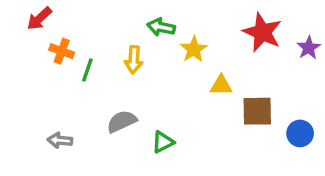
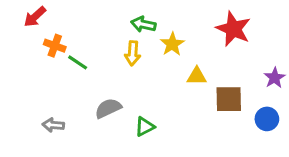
purple star: (309, 48) -> (275, 78), moved
yellow arrow: (134, 60) -> (133, 53), moved
green line: (87, 70) -> (78, 62), turned -75

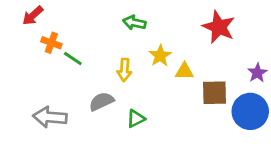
yellow star: (172, 44) -> (160, 56), moved
yellow arrow: (133, 53) -> (124, 70), moved
blue circle: (267, 119) -> (250, 111), size x1.6
gray arrow: (53, 125) -> (50, 117), size x1.6

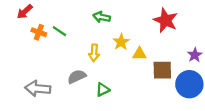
green line: (73, 58) -> (59, 31), moved

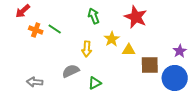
green arrow: (102, 17) -> (94, 16), turned 56
red star: (166, 20) -> (136, 17), moved
gray arrow: (38, 89) -> (35, 82), size x0.7

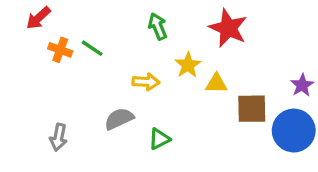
yellow arrow: (87, 49) -> (146, 82), turned -91
gray arrow: (35, 82) -> (59, 137), turned -84

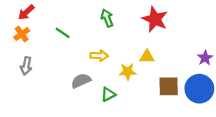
orange cross: (60, 50) -> (22, 34), moved, turned 35
yellow star: (188, 65) -> (128, 72), moved, turned 30
brown square: (252, 109) -> (169, 86), moved
gray arrow: (59, 137) -> (26, 66), moved

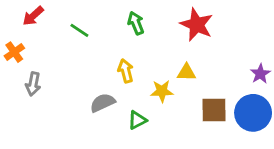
green line: (63, 33) -> (79, 30), moved
orange cross: (22, 34) -> (14, 52), moved
yellow arrow: (99, 56) -> (126, 71), turned -108

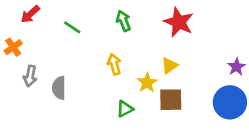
yellow triangle: (186, 72) -> (169, 66), turned -36
yellow star: (162, 91) -> (147, 83), turned -30
gray semicircle: (103, 103) -> (59, 88), moved, turned -65
brown square: (214, 110) -> (171, 100), moved

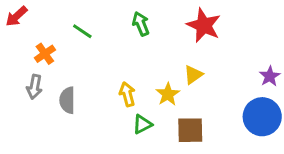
red arrow: (30, 14) -> (16, 16), moved
orange cross: (13, 47) -> (45, 54), moved
yellow arrow: (114, 64) -> (127, 94), moved
brown square: (171, 100) -> (190, 130), moved

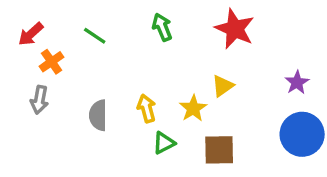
red arrow: (16, 16) -> (31, 34), moved
purple star: (270, 76) -> (297, 82), moved
gray semicircle: (67, 100) -> (98, 115), moved

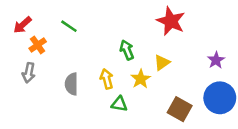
green arrow: (162, 27) -> (127, 50), moved
green triangle: (164, 143) -> (119, 104), turned 36
brown square: (219, 150) -> (180, 109), moved, turned 30

